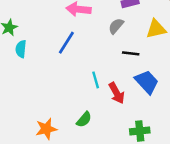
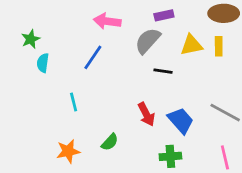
gray semicircle: (116, 26) -> (148, 41), size x1.5
cyan line: (96, 80) -> (74, 102), moved
blue trapezoid: (147, 82) -> (181, 120), moved

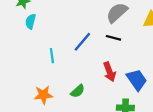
blue line: (93, 57) -> (82, 42), moved
black line: (163, 71) -> (113, 38), moved

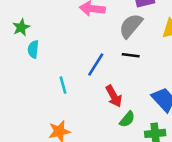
red arrow: (110, 72) -> (114, 96), moved
green semicircle: (78, 91) -> (127, 119), moved

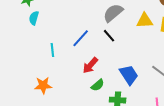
black line: (131, 55) -> (109, 36), turned 32
red arrow: (114, 96) -> (90, 65), turned 60

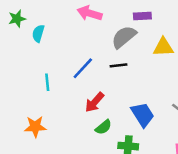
cyan semicircle: (34, 18) -> (38, 33), moved
black line: (109, 36) -> (118, 65), turned -56

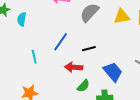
black line: (118, 65) -> (89, 49), moved
red arrow: (95, 102) -> (74, 67), turned 60

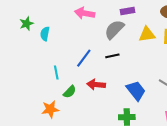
black line: (89, 49) -> (112, 56), moved
green semicircle: (83, 86) -> (70, 92), moved

